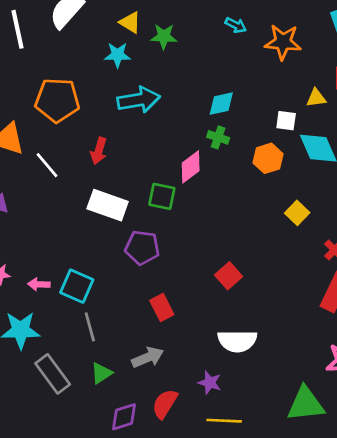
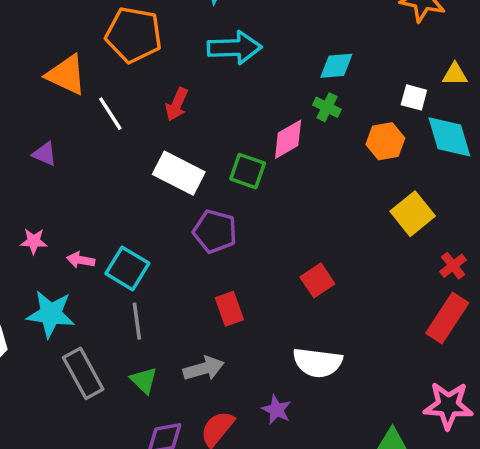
yellow square: (297, 213) -> (413, 214), size x1.4
green triangle: (101, 373) -> (144, 380), turned -50

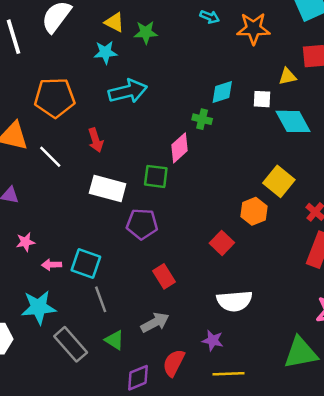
cyan diamond: (336, 66) -> (222, 92), moved
red arrow: (177, 104) -> (96, 140), turned -30
orange hexagon: (385, 141) -> (254, 211), moved
pink star: (34, 241) -> (25, 242), moved

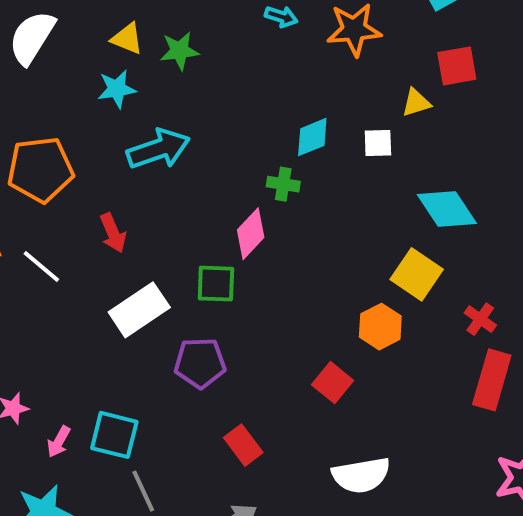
cyan diamond: (293, 121) -> (447, 209), moved
white rectangle: (108, 188) -> (139, 310), turned -44
pink arrow: (52, 265) -> (59, 442), turned -54

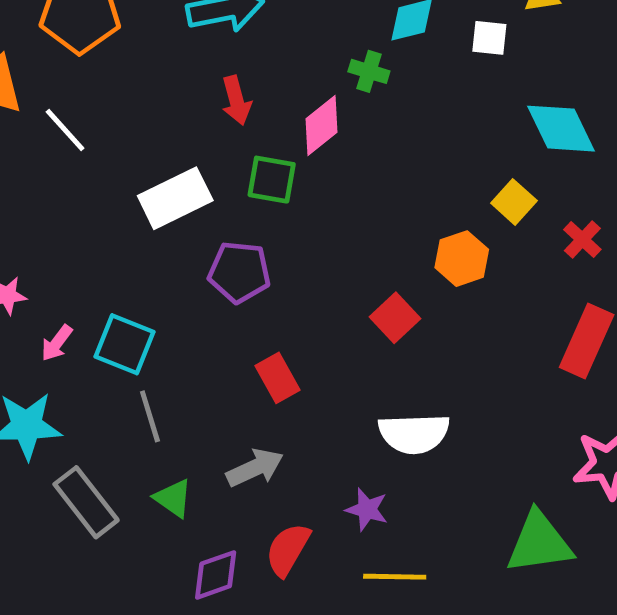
red arrow: (113, 233) -> (236, 100), moved
yellow square: (417, 274) -> (514, 202), size x0.7
red cross: (480, 319) -> (582, 239), moved

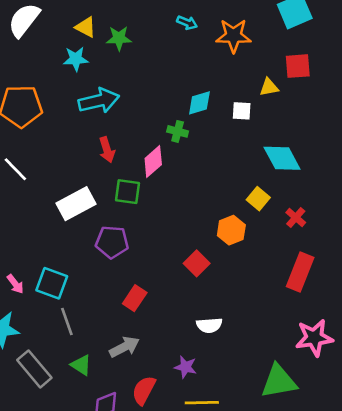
pink arrow: (57, 343) -> (15, 284), turned -72
red rectangle: (277, 378) -> (135, 298), turned 65
white semicircle: (414, 434) -> (209, 325), size x0.7

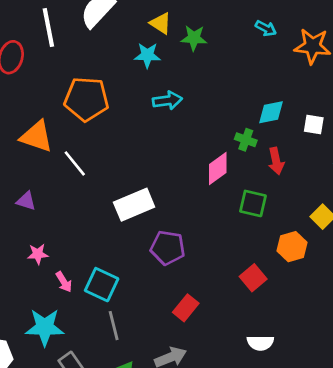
cyan arrow: (99, 101) -> (167, 100), size x0.7
red arrow: (107, 150) -> (276, 161), moved
green square: (127, 192) -> (253, 203), moved

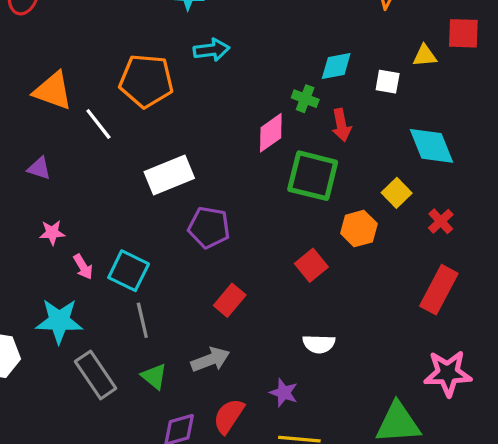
orange pentagon: (86, 99) -> (146, 81), moved
green square: (253, 203) -> (313, 176), size x1.5

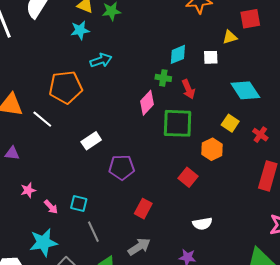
white rectangle: (169, 175) -> (91, 141), size x0.7
cyan square: (129, 271) -> (79, 204), size x0.7

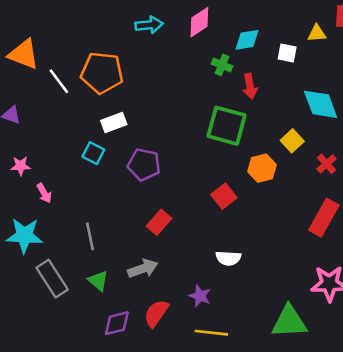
orange pentagon: (66, 87) -> (102, 73), moved
pink diamond: (147, 103) -> (199, 22), moved
cyan square: (79, 204) -> (93, 153), moved

